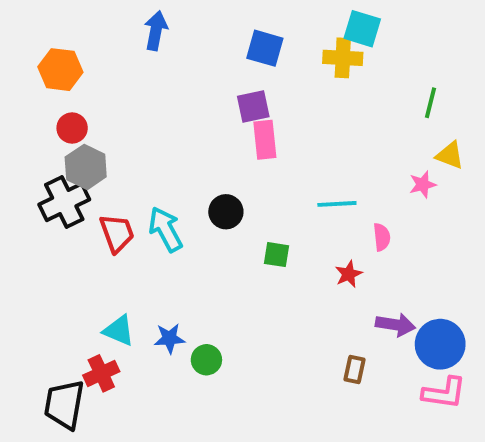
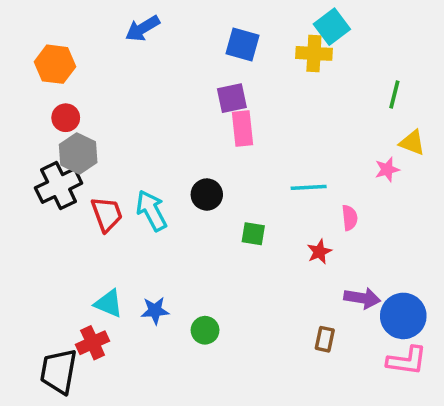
cyan square: (362, 29) -> (332, 27), turned 36
blue arrow: (156, 31) -> (143, 28), turned -132
green circle: (206, 360) -> (205, 330), moved

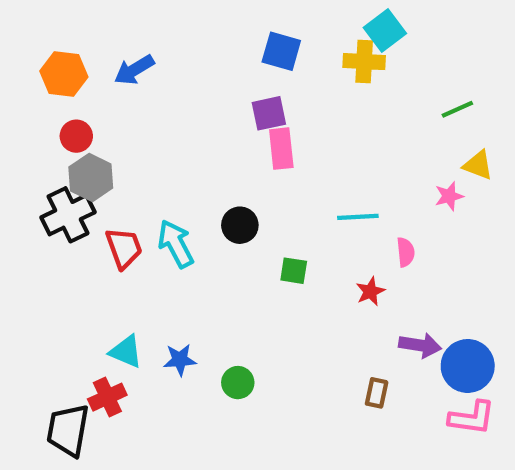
blue arrow: (143, 28) -> (134, 70), moved
green line: (394, 95) -> (457, 109), turned 52

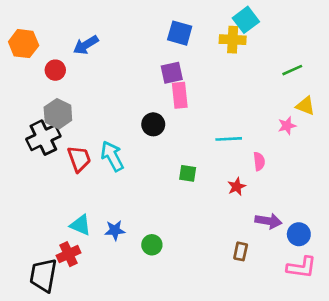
orange hexagon: (64, 74) -> (24, 44), moved
red circle: (76, 136) -> (55, 70), moved
black circle: (240, 225) -> (153, 124), moved
blue circle: (468, 366) -> (299, 234), size x0.7

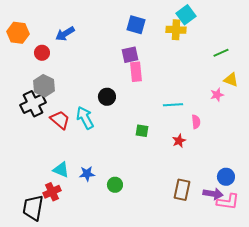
black circle: (153, 124) -> (107, 97), moved
red trapezoid: (79, 159) -> (60, 120), turned -30
purple arrow: (268, 221) -> (213, 194), moved
brown rectangle: (241, 251) -> (182, 190), size x1.5

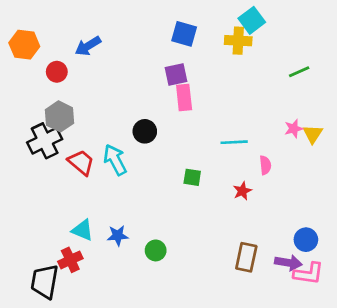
yellow triangle: (231, 80) -> (313, 134), moved, turned 42

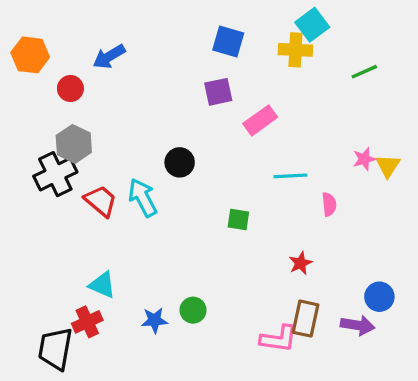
green line: (299, 72) -> (364, 72), moved
pink rectangle: (184, 97) -> (260, 120), moved, turned 60
red star: (242, 191) -> (300, 263), moved
blue star: (118, 236) -> (154, 320), moved
pink L-shape: (309, 273) -> (279, 339), moved

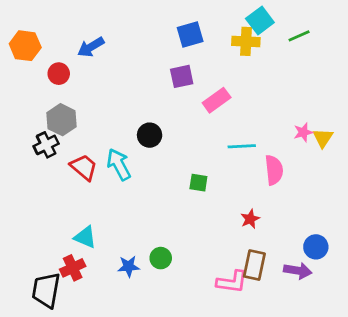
blue square: (228, 41) -> (190, 34), turned -32
green line: (364, 72) -> (299, 36), moved
black cross: (55, 174) -> (46, 145), size x0.7
pink semicircle: (329, 204) -> (274, 170), size x1.5

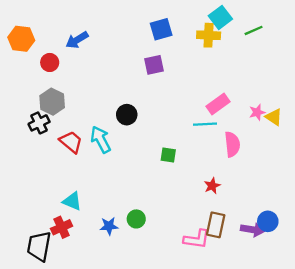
pink rectangle: (217, 100) -> (218, 104), moved
yellow triangle: (323, 138) -> (274, 117), turned -30
blue circle: (316, 247) -> (268, 221), moved

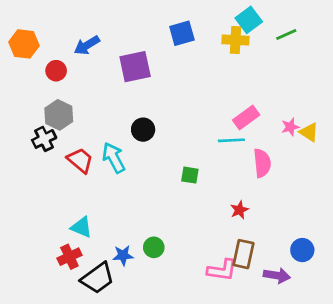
purple square: (154, 65) -> (135, 67), moved, size x1.4
purple arrow: (252, 230) -> (277, 275), moved
black trapezoid: (39, 246) -> (98, 278), moved, turned -136

